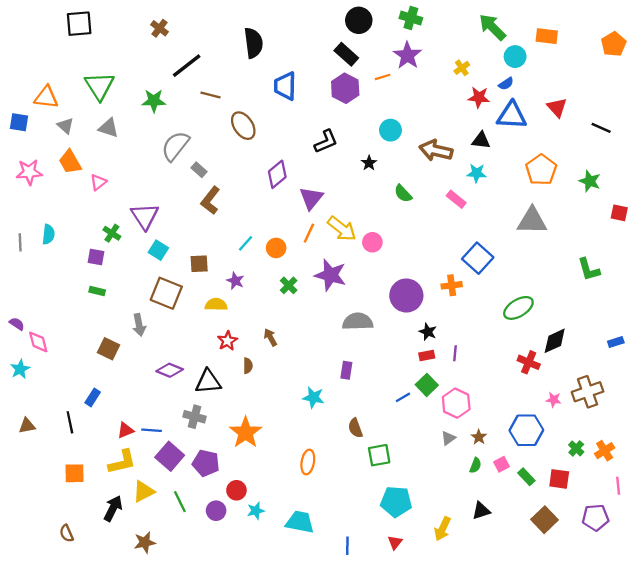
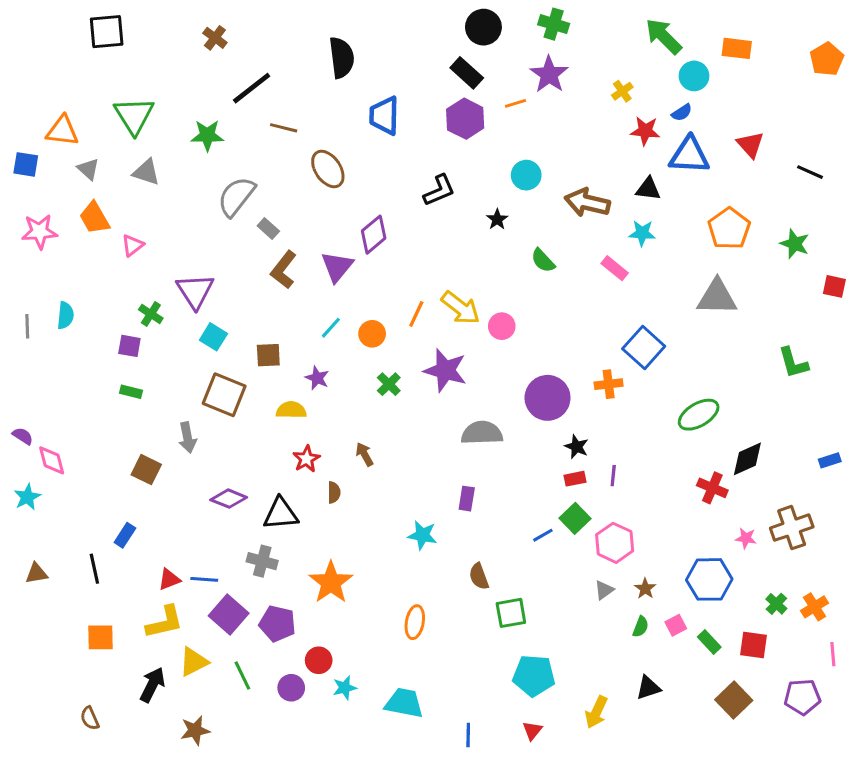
purple triangle: (311, 198) -> (337, 267), moved

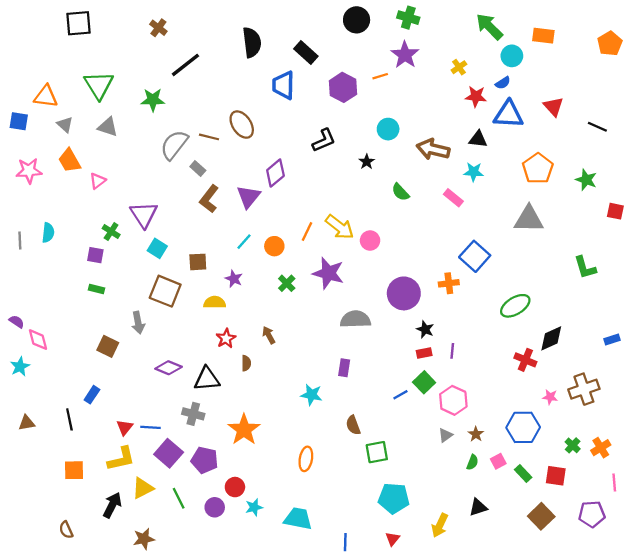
black rectangle: (467, 73) -> (306, 53), moved
brown line: (284, 128) -> (209, 137), moved
red triangle: (169, 579) -> (125, 427), turned -30

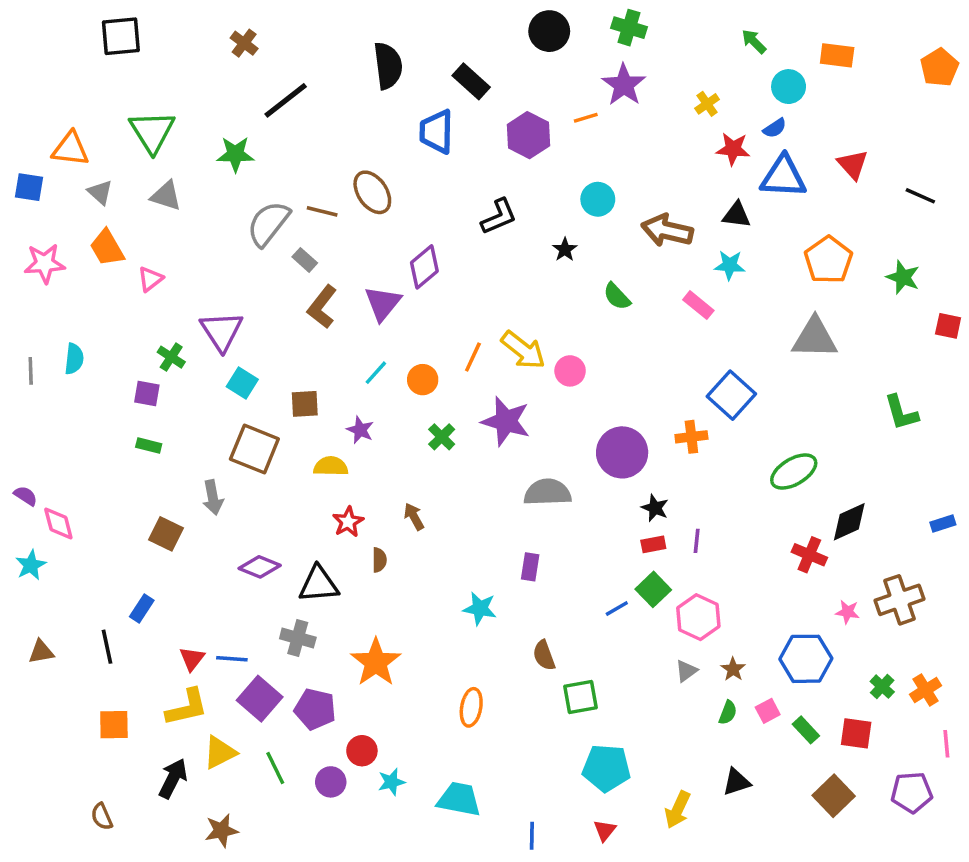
green arrow: (489, 27) -> (754, 41), size x0.6

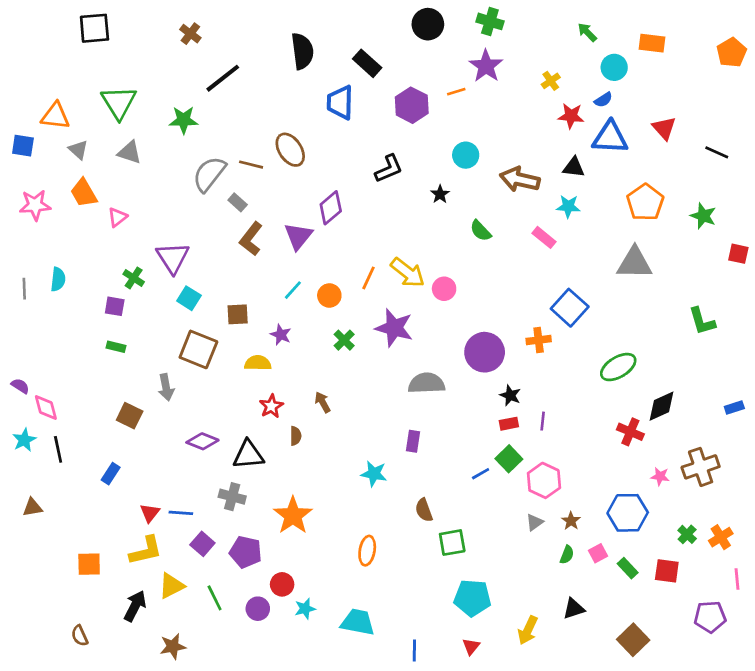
black line: (107, 647) -> (58, 449), moved
purple square: (260, 699) -> (202, 544), size x0.7
brown square: (834, 796) -> (633, 640), moved

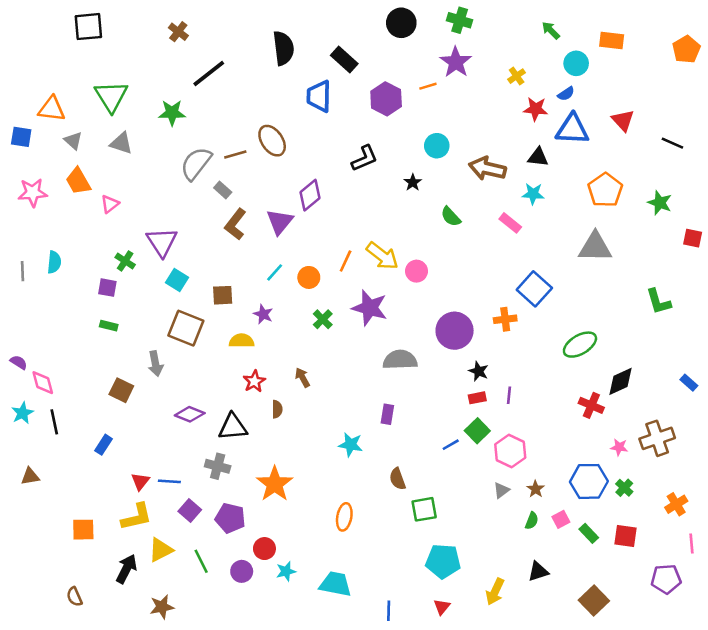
brown line: (251, 165) -> (235, 155), turned -30
blue rectangle: (734, 408) -> (689, 383), turned 60
green cross: (687, 534) -> (624, 488), moved

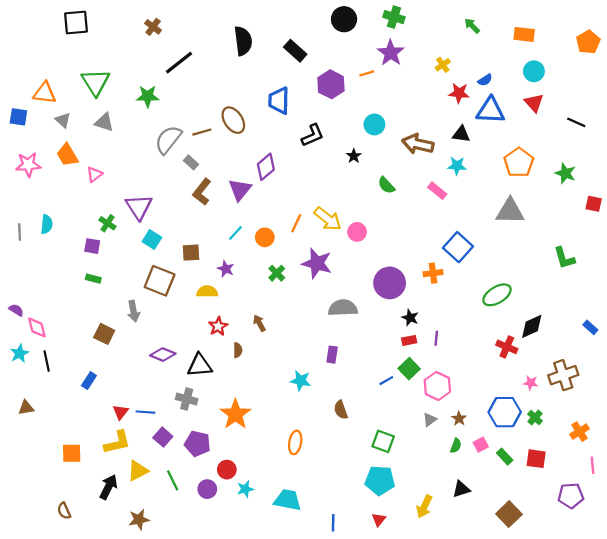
cyan circle: (576, 63) -> (534, 71), moved
blue trapezoid: (319, 96) -> (279, 101), moved
green square: (424, 509) -> (383, 441), moved, turned 30

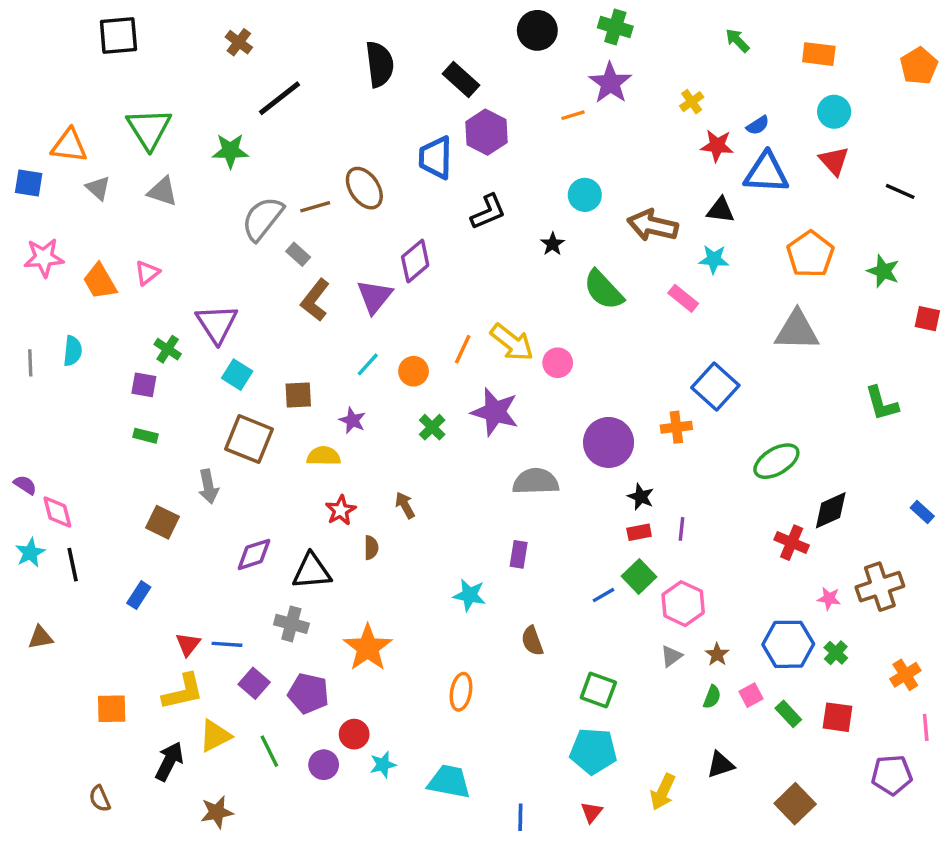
purple hexagon: (331, 84) -> (486, 132), moved
orange trapezoid: (67, 155) -> (100, 281), moved
green semicircle: (386, 185) -> (603, 290), size x1.5
purple diamond: (163, 355) -> (254, 554), turned -40

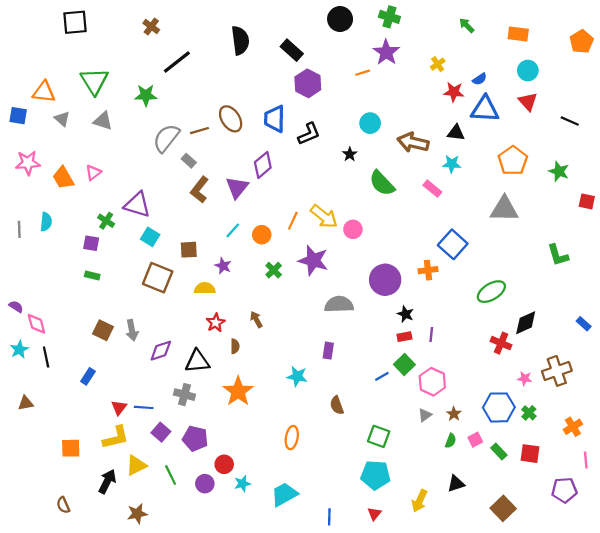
blue trapezoid: (436, 158) -> (275, 119), moved
purple triangle: (217, 324) -> (137, 205), turned -40
gray arrow: (208, 487) -> (132, 330), moved
orange star: (368, 648) -> (238, 391), moved
cyan trapezoid: (449, 782) -> (284, 494), turned -40

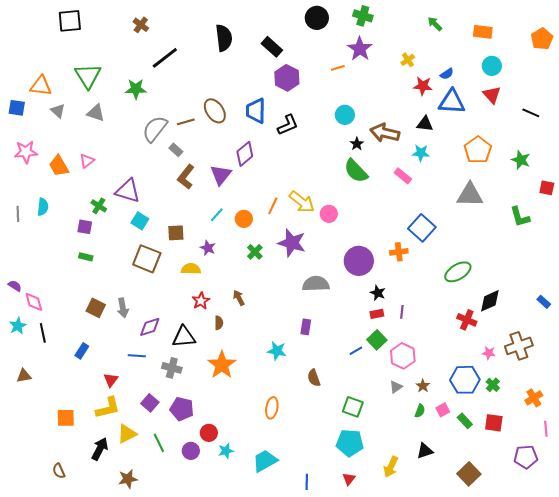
black star: (350, 154) -> (357, 144), moved
green L-shape: (558, 255) -> (520, 217), moved
blue line: (144, 407) -> (137, 356), moved

